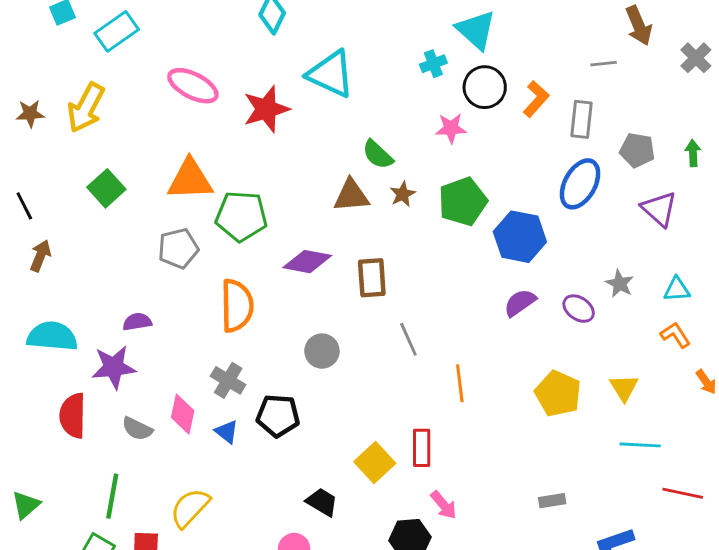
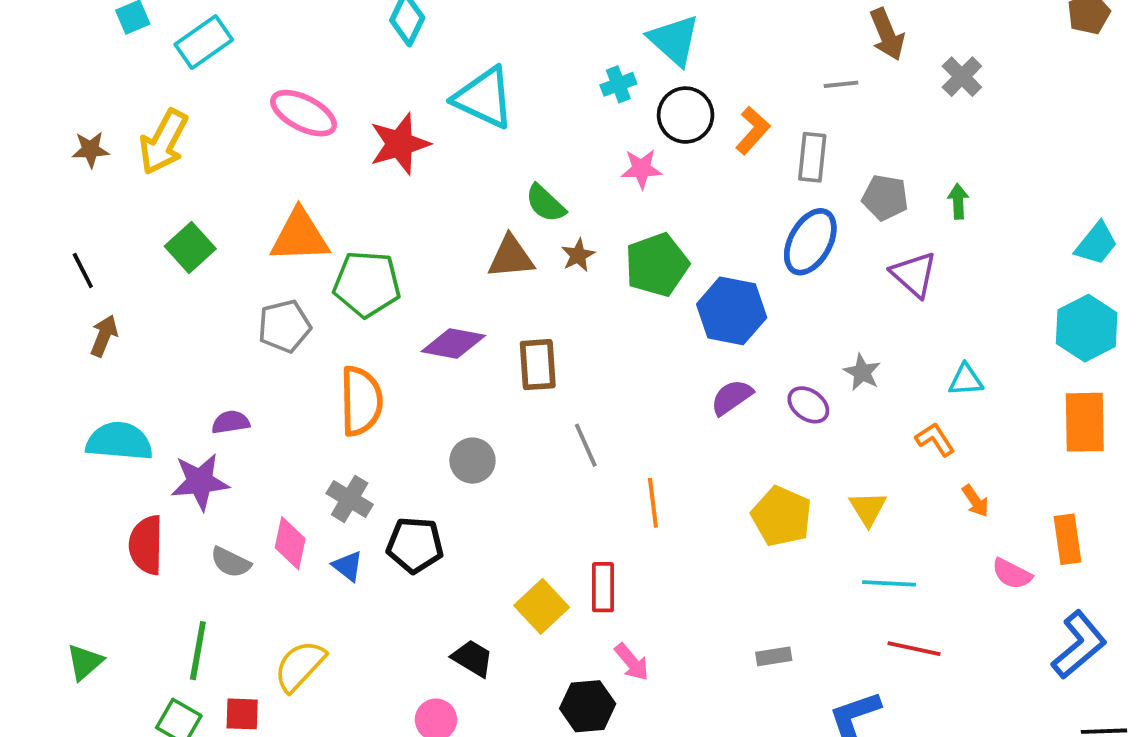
cyan triangle: (677, 289) -> (966, 380), moved
red line: (683, 493) -> (914, 649), moved

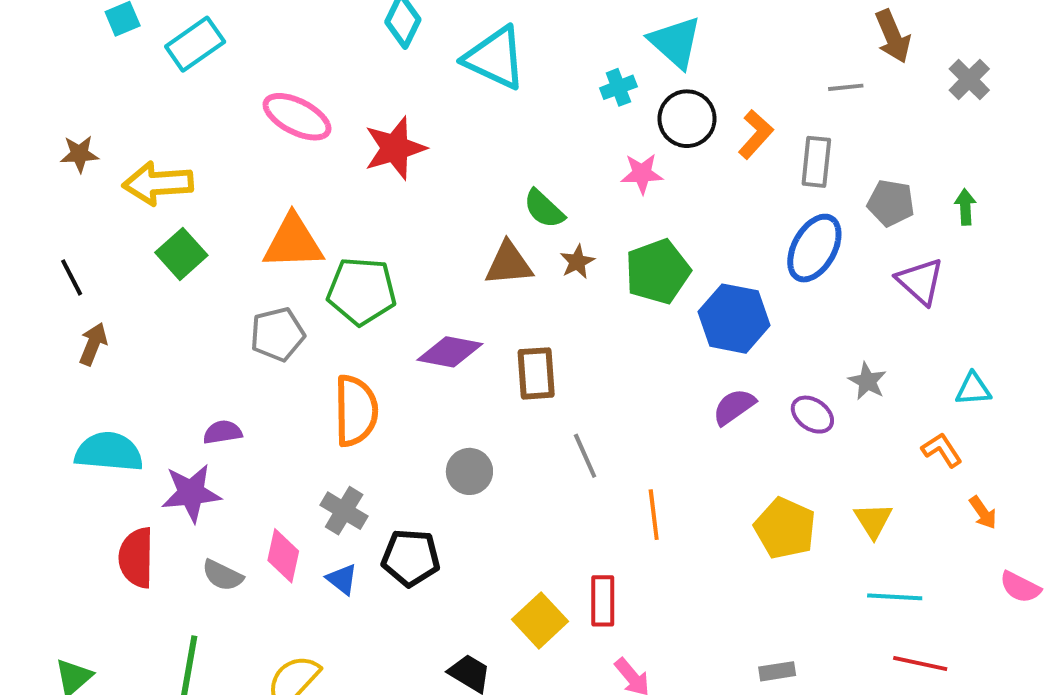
cyan triangle: (484, 98) -> (495, 58), moved
yellow arrow: (163, 142) -> (158, 183), moved, turned 58

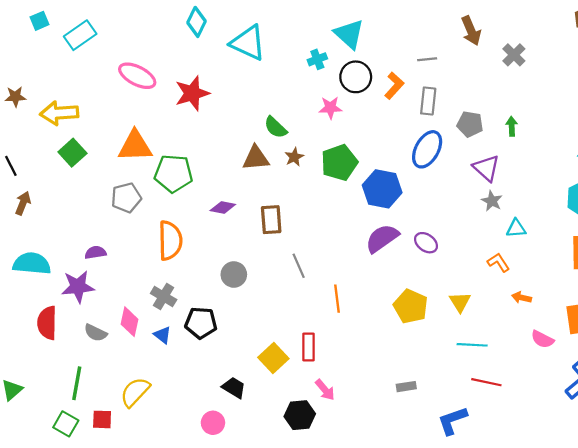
gray line: (846, 87) -> (427, 59), moved
purple diamond: (450, 352) -> (223, 208), size x0.7
gray star: (867, 381) -> (492, 201), moved
purple semicircle: (734, 407) -> (382, 238), size x1.4
orange arrow: (983, 513) -> (522, 298), turned 138

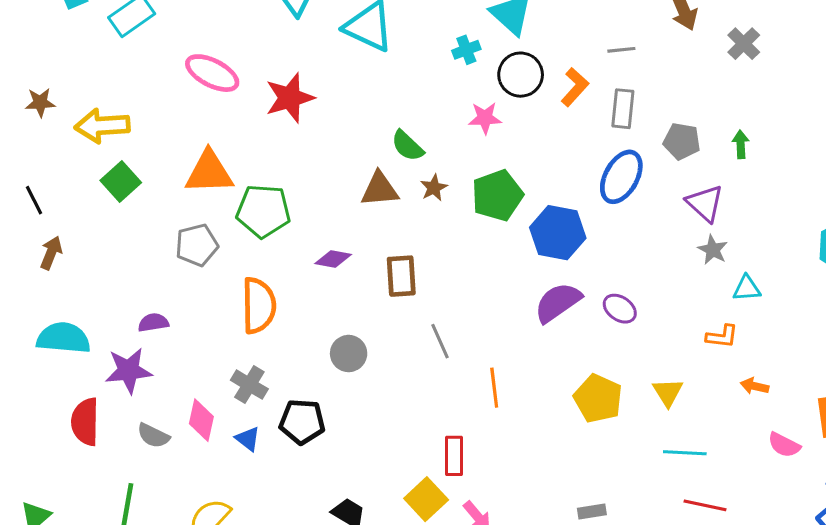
orange L-shape: (498, 262) -> (722, 336), turned 130
yellow square: (273, 358) -> (426, 499), moved

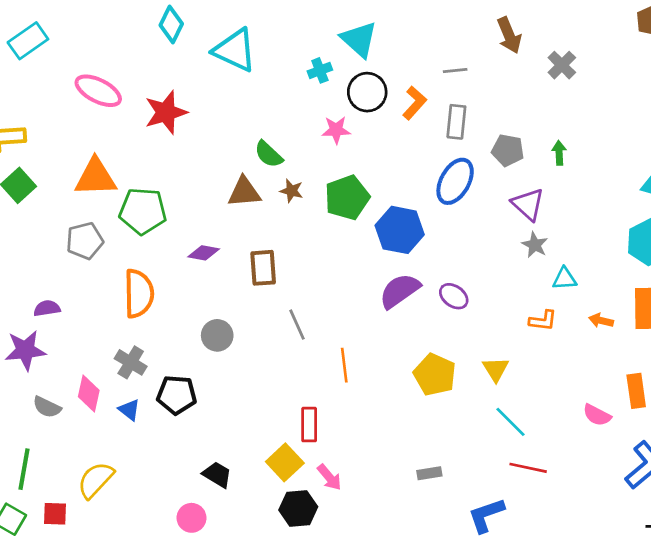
brown star: (434, 188) -> (292, 191), turned -30
orange arrow: (755, 386) -> (601, 321), moved
cyan line: (685, 453) -> (510, 422), turned 42

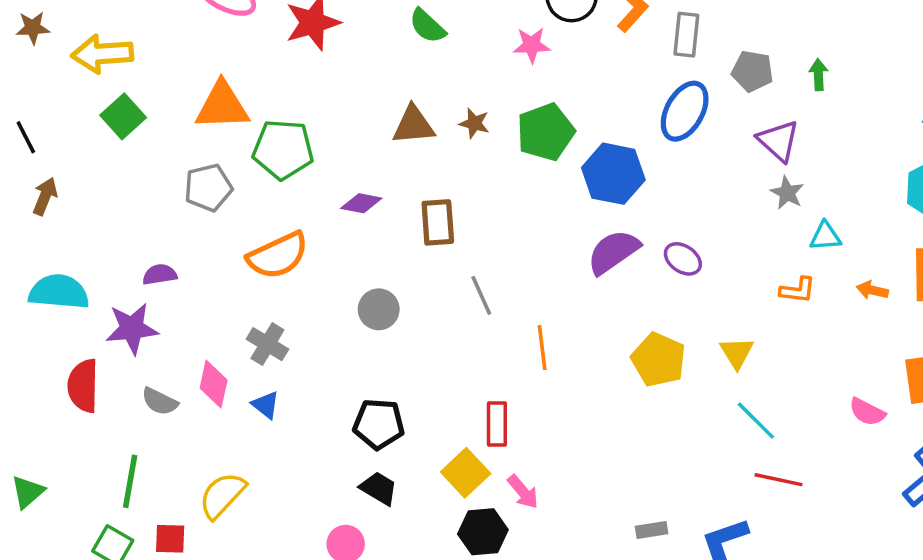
green semicircle: (269, 154) -> (427, 26), moved
orange semicircle: (139, 293) -> (278, 255), turned 66
black pentagon: (177, 395) -> (379, 424), moved
gray rectangle: (429, 473) -> (652, 530), moved

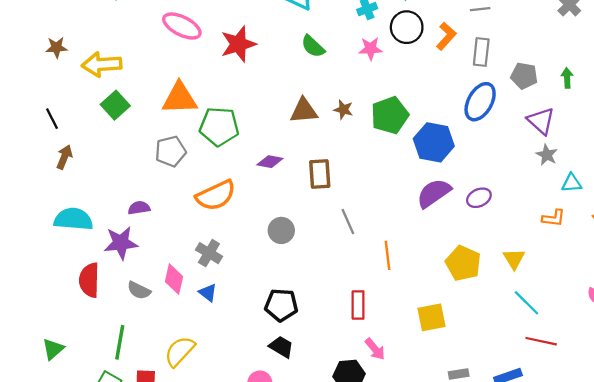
pink star: (532, 45) -> (371, 49), moved
purple ellipse: (683, 259) -> (479, 198), turned -60
yellow square: (466, 473) -> (432, 317), moved, turned 32

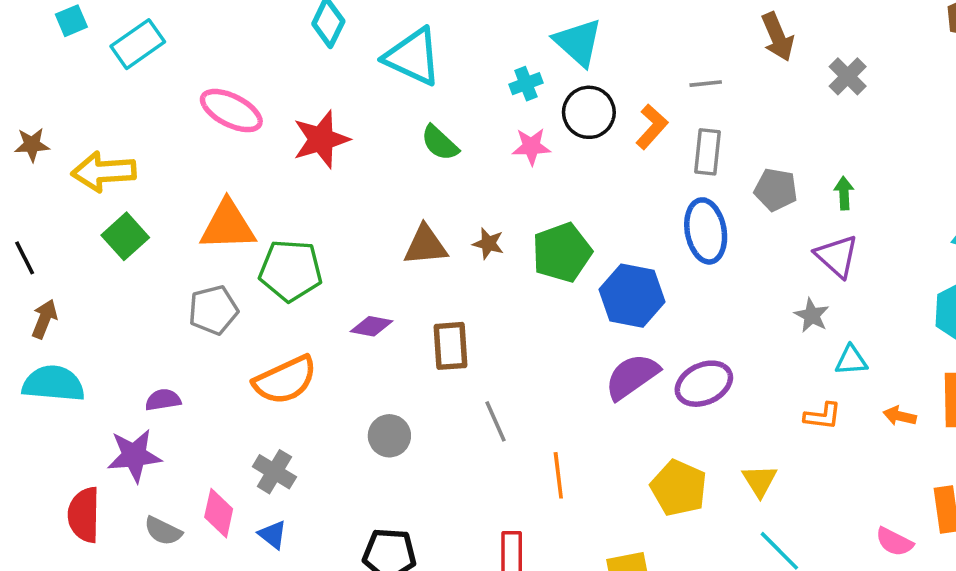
blue ellipse: (480, 102) -> (706, 231), turned -39
purple triangle: (541, 121) -> (837, 256), moved
purple ellipse: (479, 198) -> (704, 384), size x1.4
cyan semicircle: (73, 219) -> (53, 384), moved

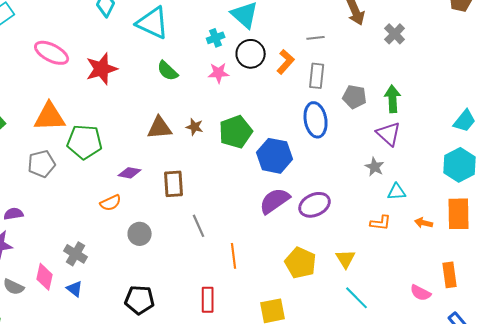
green arrow: (844, 193) -> (393, 99), size x1.5
orange semicircle: (285, 380) -> (111, 203), moved, size x0.6

